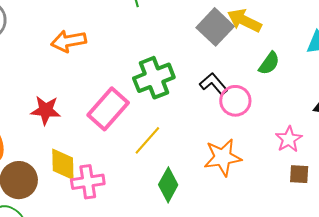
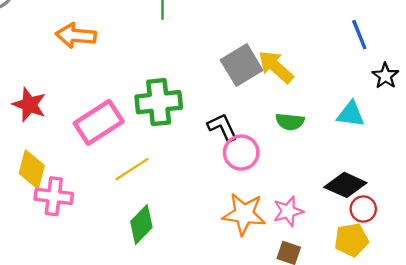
green semicircle: (269, 63) -> (290, 122), turned 45
orange star: (223, 157) -> (244, 214), moved

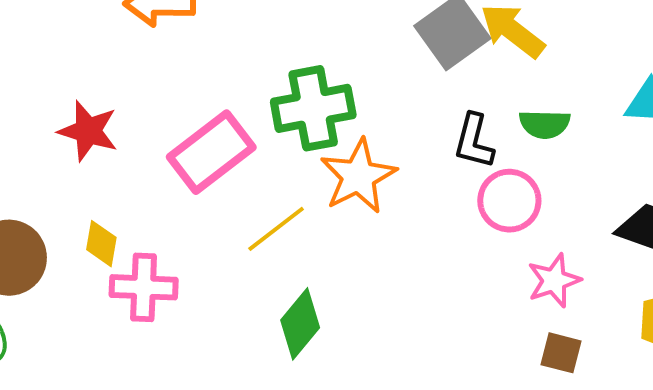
black L-shape: (222, 127) -> (474, 141), moved, turned -136
pink circle: (241, 153) -> (509, 201), moved
yellow diamond: (32, 169) -> (101, 244), size x0.7
orange star: (244, 214) -> (358, 176), moved, turned -30

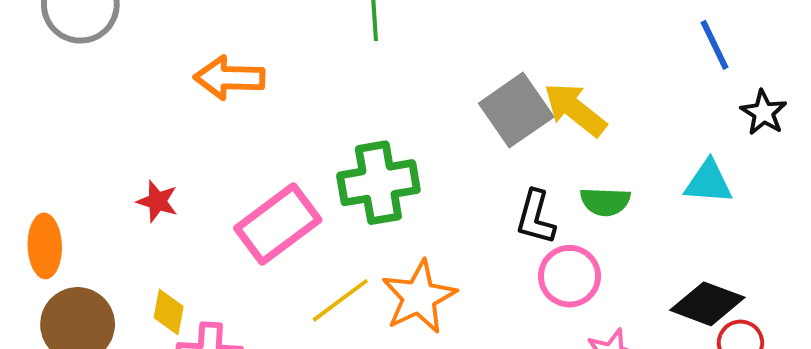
red star: (88, 131) -> (157, 201), size x0.7
orange star: (358, 176) -> (419, 297), moved

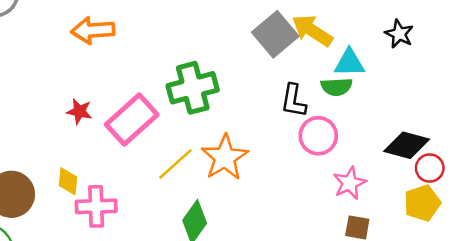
black star: (764, 113) -> (399, 34), moved
cyan triangle: (708, 182) -> (349, 63), moved
red star: (157, 201) -> (79, 111), moved

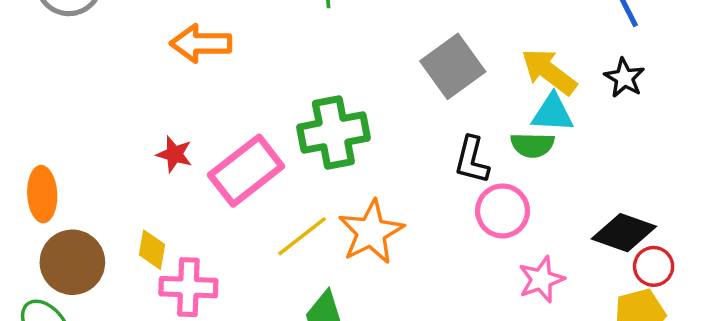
yellow arrow: (312, 31) -> (549, 72), moved

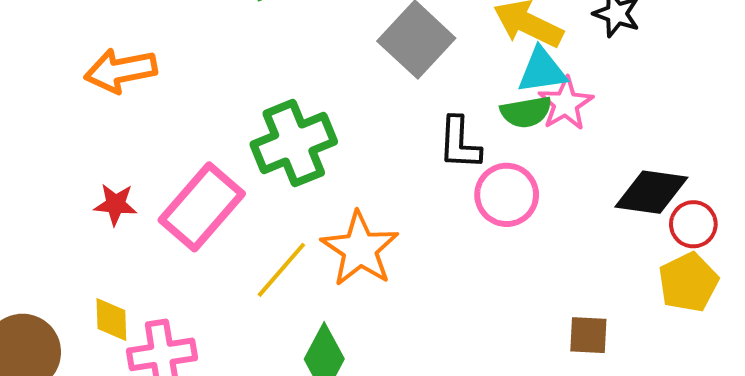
pink star: (541, 279) -> (566, 104), moved

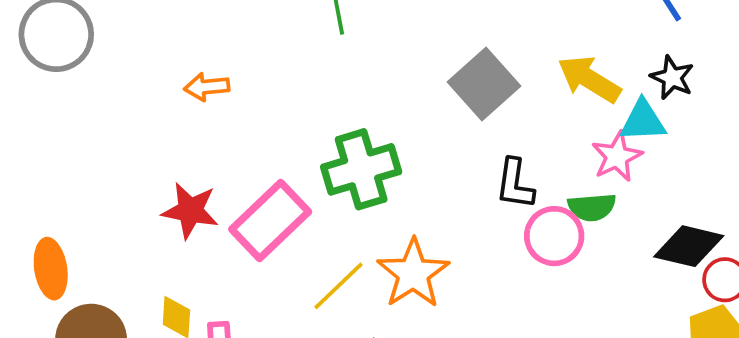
orange arrow: (121, 71) -> (207, 87), size x0.7
cyan triangle: (542, 71) -> (643, 121), moved
green semicircle: (526, 112) -> (592, 207), moved
red star: (115, 204) -> (190, 211), size x1.4

